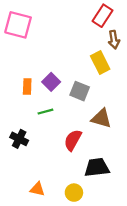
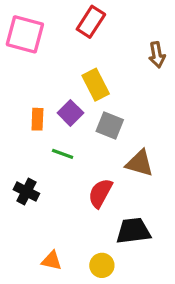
red rectangle: (102, 16) -> (91, 22), moved
yellow rectangle: (100, 62) -> (96, 85), moved
green line: (45, 112) -> (63, 154), turned 35

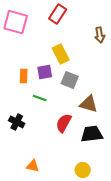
purple square: (70, 113) -> (45, 72), turned 35
black trapezoid: (133, 231) -> (92, 134), moved
yellow circle: (102, 265) -> (83, 170), moved

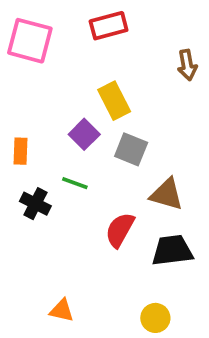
red rectangle: (58, 14) -> (109, 26), turned 42
purple square: (45, 72) -> (84, 134), turned -35
orange rectangle: (24, 76) -> (20, 151), moved
black cross: (17, 122) -> (35, 204), moved

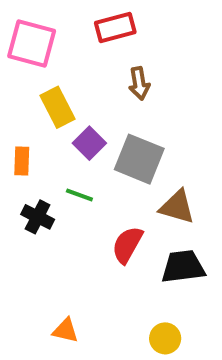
brown arrow: (187, 65) -> (139, 83), moved
yellow rectangle: (114, 101) -> (58, 107), moved
gray square: (131, 149) -> (139, 159), size x1.4

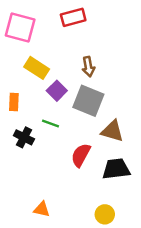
brown arrow: (139, 83) -> (88, 67), moved
yellow rectangle: (58, 107) -> (37, 68), turned -30

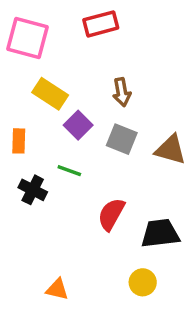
gray square: (88, 101) -> (122, 139), size x0.7
brown triangle: (112, 131) -> (171, 150), moved
yellow circle: (105, 214) -> (143, 282), moved

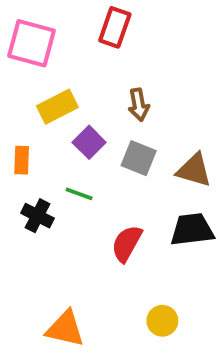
red rectangle: (101, 24) -> (115, 27), turned -56
yellow rectangle: (50, 94) -> (57, 107), turned -60
black trapezoid: (160, 233) -> (192, 230), moved
orange triangle: (57, 289) -> (65, 329), size x1.5

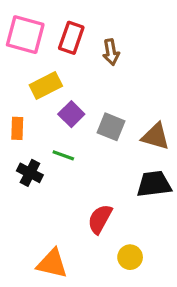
red rectangle: (115, 27) -> (71, 38), moved
brown arrow: (139, 105) -> (111, 52), moved
red semicircle: (127, 243) -> (100, 219), moved

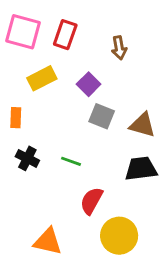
brown arrow: (111, 52) -> (119, 48), moved
purple square: (71, 114) -> (89, 84), moved
green line: (63, 155) -> (71, 161), moved
yellow circle: (130, 257) -> (119, 236), size x1.6

